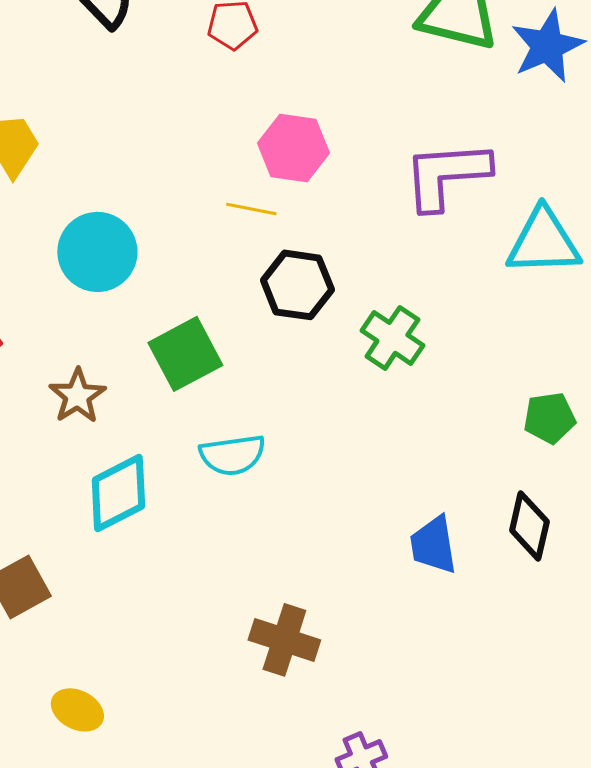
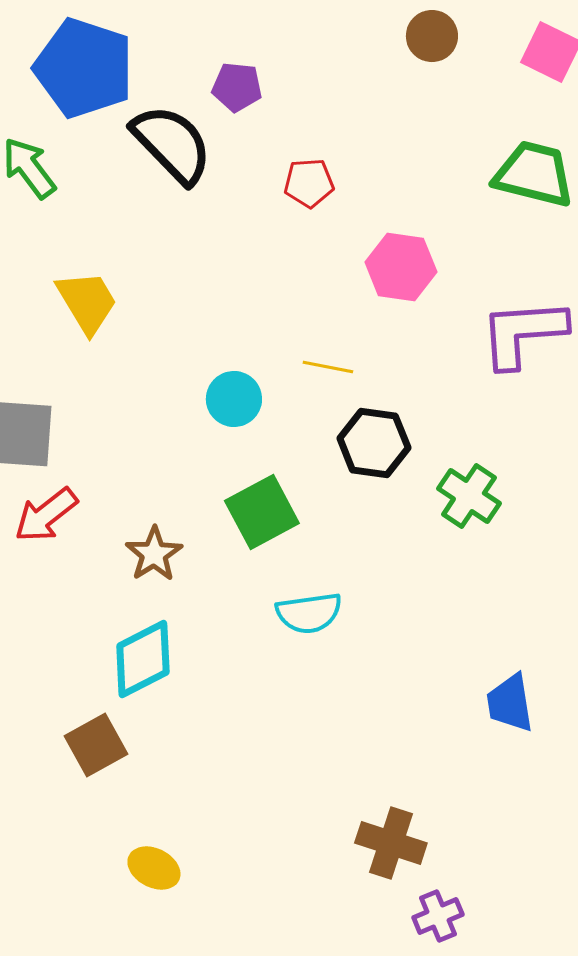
pink hexagon: (293, 148) -> (401, 267), moved
cyan circle: (97, 252) -> (234, 399), moved, size x0.7
cyan diamond: (118, 493) -> (143, 659), moved
brown cross: (284, 640) -> (391, 843), moved

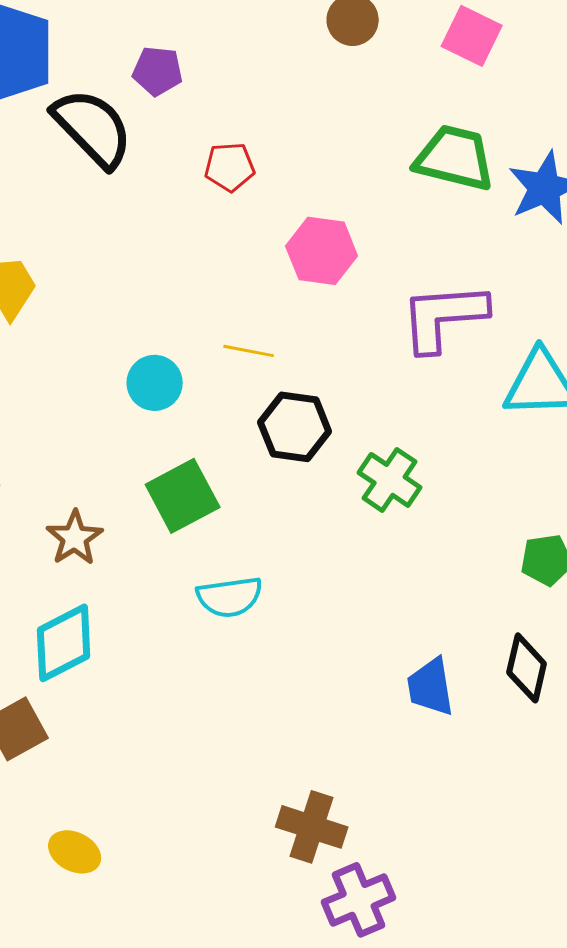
purple cross: (438, 916) -> (359, 900), size x1.4

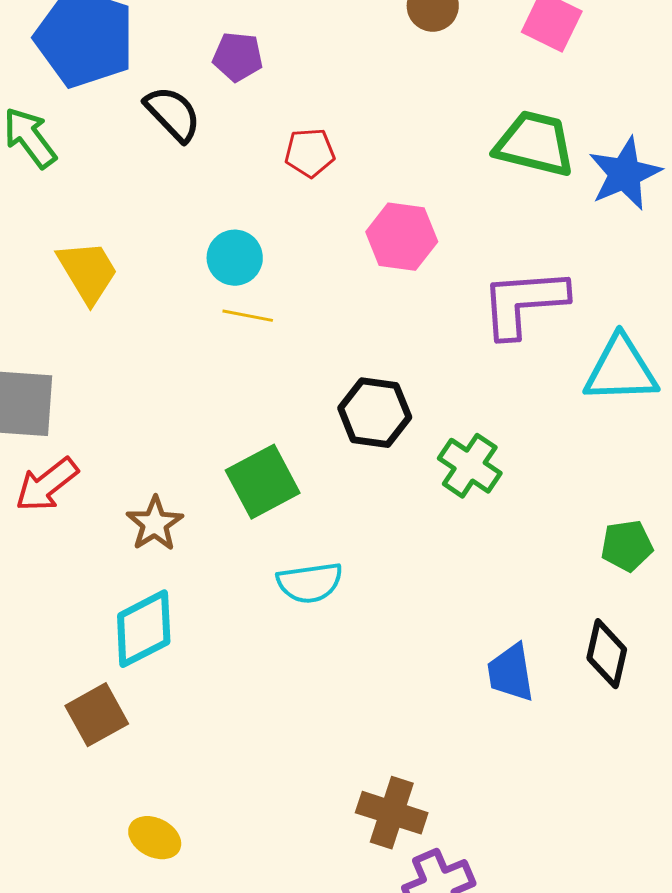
black semicircle: (93, 128) -> (173, 114), size x0.7
yellow line: (249, 351) -> (248, 316), moved
cyan circle: (155, 383) -> (235, 258), moved

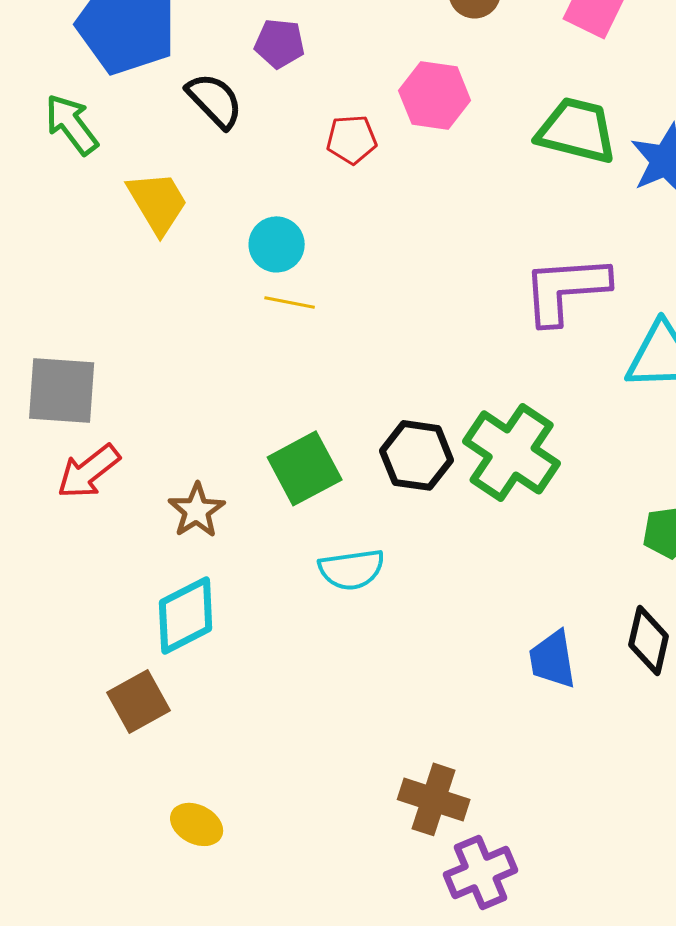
pink hexagon: (402, 237) -> (435, 95), moved
yellow trapezoid: (88, 272) -> (158, 202), moved
black hexagon: (375, 413) -> (417, 455), moved
green cross: (470, 466) -> (512, 452), size x1.5

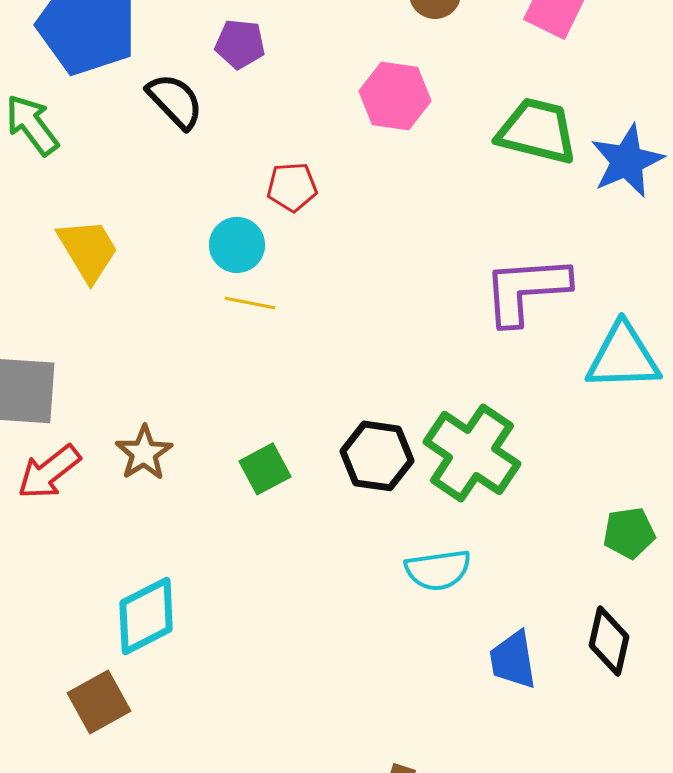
red pentagon: (352, 139) -> (292, 187), moved
yellow trapezoid: (158, 202) -> (88, 250), moved
green square: (305, 468) -> (265, 469), size x0.7
brown star: (197, 510) -> (144, 453), moved
cyan semicircle: (352, 569) -> (438, 570), moved

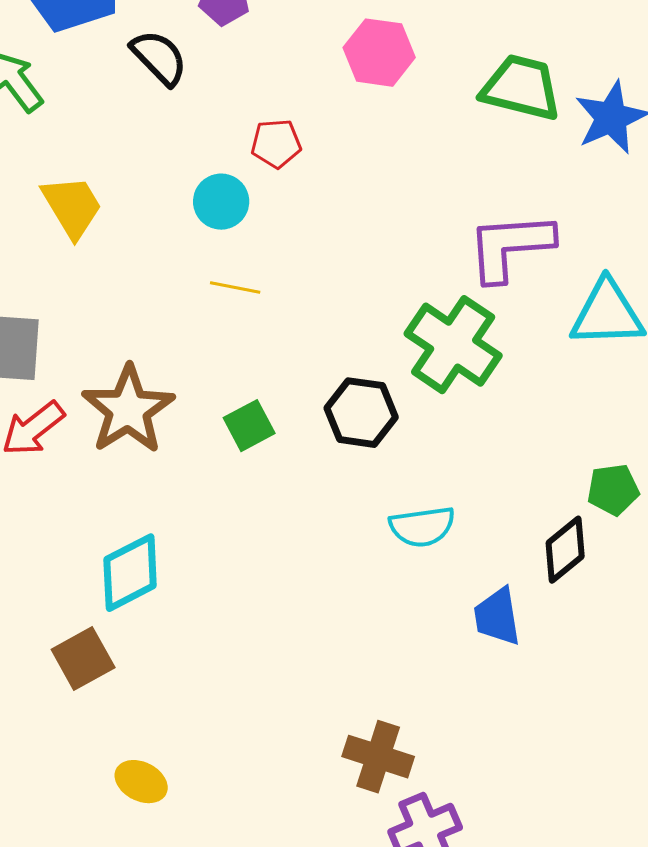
yellow line: (250, 303) -> (235, 288), moved
brown star: (144, 453) -> (128, 410), size x1.6
green cross: (472, 453) -> (453, 345), moved
black diamond: (609, 641) -> (565, 550), moved, turned 38

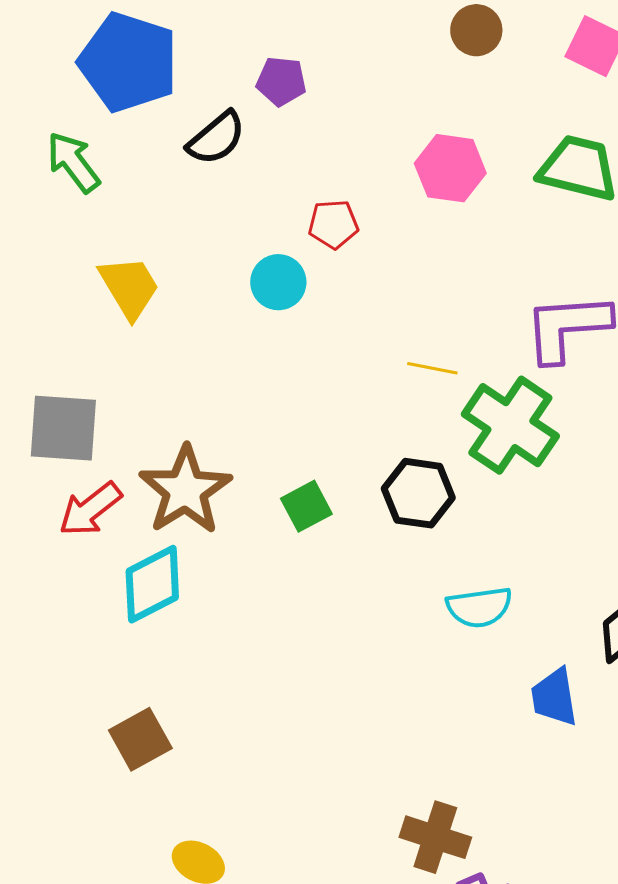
pink hexagon: (379, 53) -> (450, 168), moved
black semicircle: (159, 58) -> (216, 138), turned 94
yellow line: (235, 288) -> (432, 368), moved
cyan diamond: (130, 573) -> (152, 584), moved

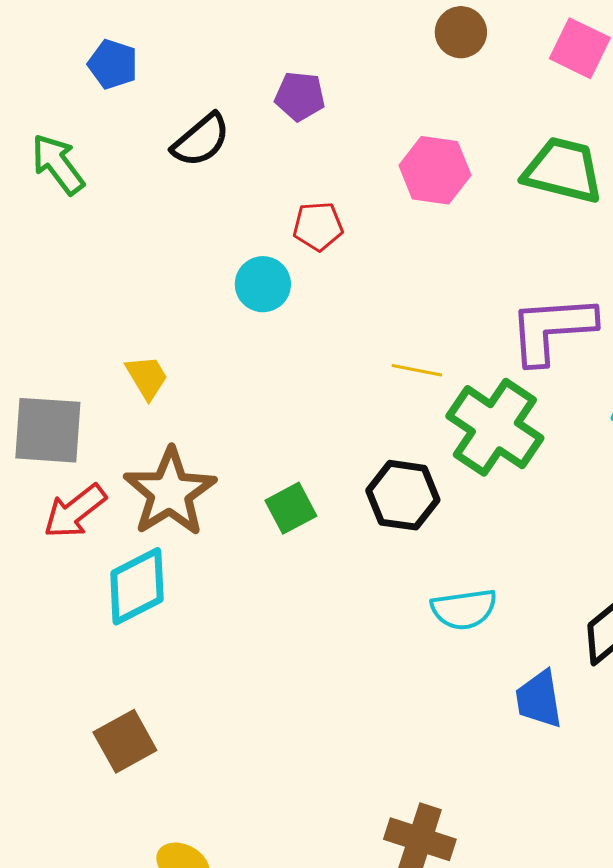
blue pentagon: (128, 62) -> (113, 64), size x0.5
purple pentagon: (281, 81) -> (300, 96), moved
yellow trapezoid: (129, 287) -> (147, 377), moved, size x0.7

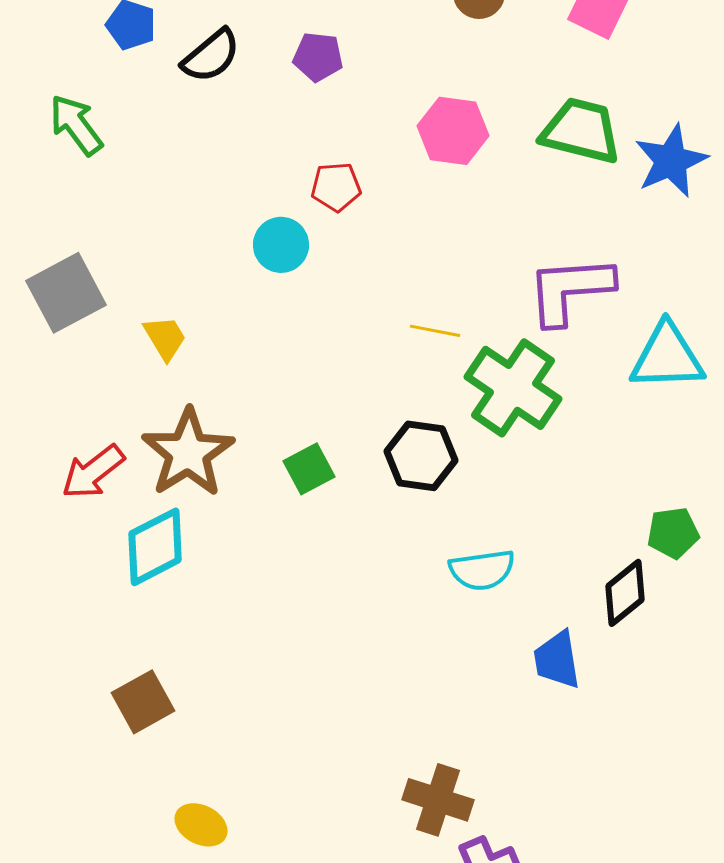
black semicircle: (201, 140) -> (211, 56), moved
gray square: (48, 430) -> (66, 293), moved, turned -32

